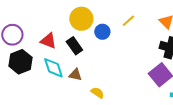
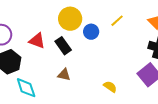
cyan diamond: (53, 68) -> (26, 88), moved
yellow semicircle: (97, 93) -> (110, 87), moved

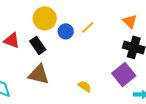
yellow line: (117, 21) -> (88, 27), moved
brown triangle: (64, 75) -> (39, 74), size x1.6

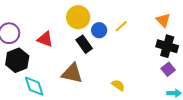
black rectangle: (38, 45) -> (84, 44), moved
purple square: (124, 74) -> (168, 69), moved, size x0.6

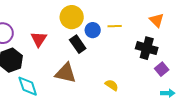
yellow line: (121, 26) -> (115, 26), turned 40
red triangle: (45, 39) -> (39, 39), turned 42
black cross: (167, 46) -> (147, 48), moved

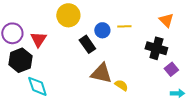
yellow circle: (72, 17) -> (68, 15), moved
red triangle: (39, 39) -> (38, 39), moved
brown triangle: (66, 73) -> (101, 73), moved

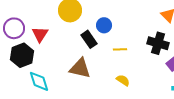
yellow line: (124, 26) -> (120, 49), moved
brown triangle: (101, 73) -> (80, 68), moved

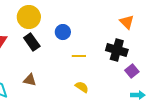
black rectangle: (89, 39) -> (32, 42), moved
brown triangle: (80, 68) -> (30, 80), moved, size x0.6

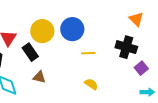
yellow circle: (29, 17) -> (42, 31), moved
blue circle: (63, 32) -> (72, 29), size x1.5
black rectangle: (32, 42) -> (30, 52), moved

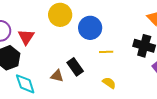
yellow circle: (42, 31) -> (60, 15), moved
black rectangle: (30, 52) -> (75, 67), moved

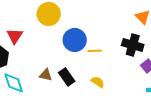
blue circle: (90, 28) -> (75, 40), moved
black rectangle: (75, 67) -> (67, 77), moved

